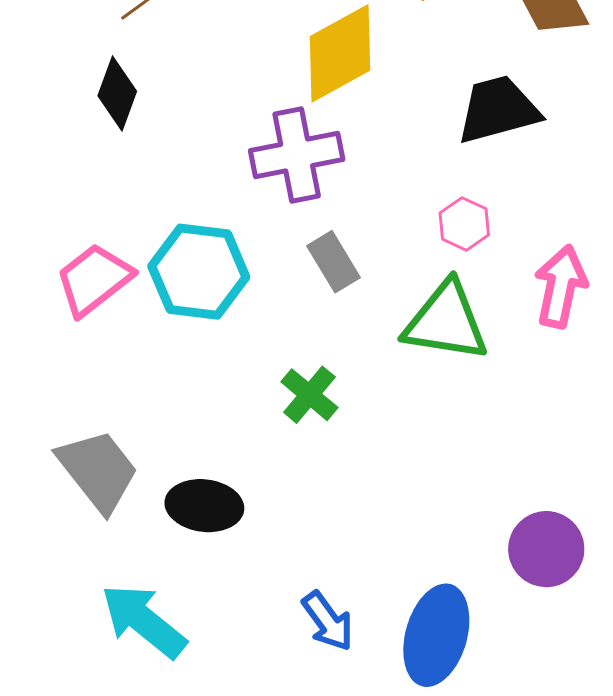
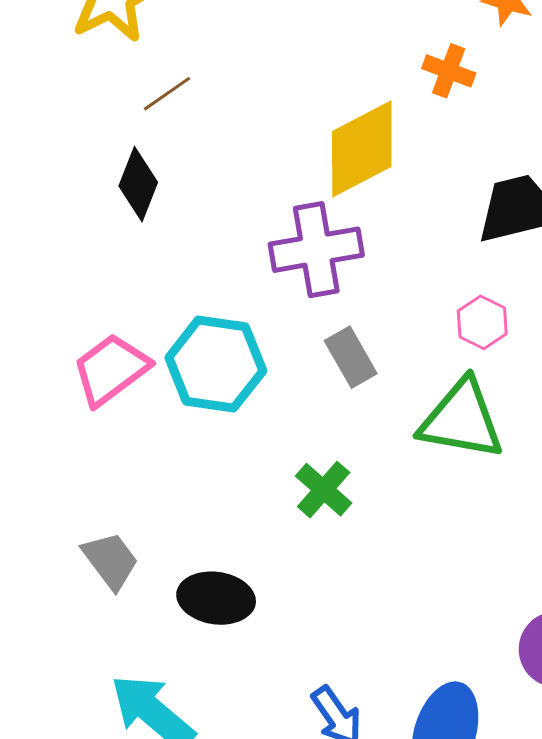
gray trapezoid: (98, 470) -> (111, 561), size x0.7

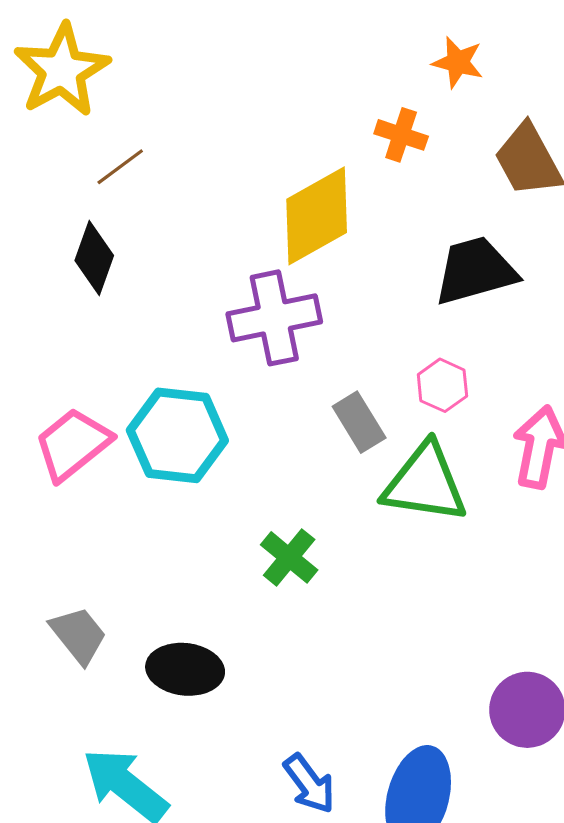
gray rectangle: (351, 357) -> (359, 422), moved

